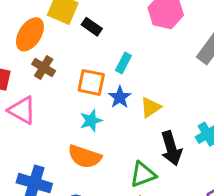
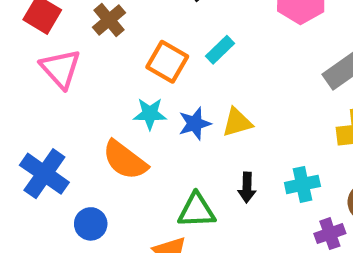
blue star: (120, 97) -> (195, 124), moved
black arrow: (171, 148) -> (247, 188), size x0.6

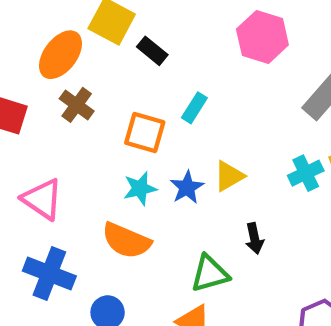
pink triangle: (60, 69) -> (42, 199), moved
cyan cross: (302, 184) -> (306, 173), moved

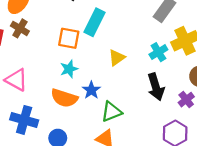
brown cross: (77, 105) -> (20, 28), moved
cyan rectangle: (194, 108) -> (95, 22), size x1.6
blue star: (187, 187) -> (91, 90), moved
black arrow: (254, 239) -> (156, 87), moved, size x1.6

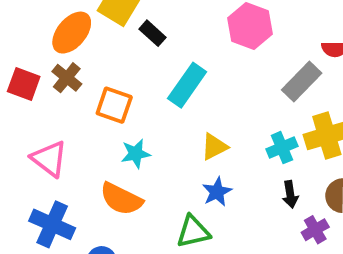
orange square: (69, 38) -> (114, 105), moved
black arrow: (156, 87) -> (290, 194), moved, size x0.6
blue star: (91, 90) -> (217, 192), moved

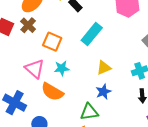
pink triangle: (49, 159) -> (35, 69), moved

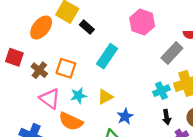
brown cross: (28, 25) -> (39, 70), moved
yellow triangle: (104, 68) -> (105, 97), moved

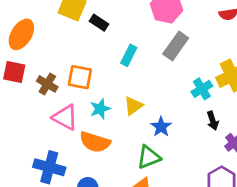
orange ellipse: (41, 28) -> (21, 34), moved
gray rectangle: (172, 53) -> (176, 46), moved
cyan rectangle: (107, 56) -> (129, 55), size x0.7

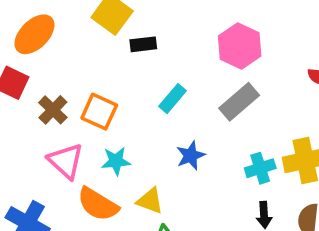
black rectangle: (99, 23) -> (143, 44), turned -54
yellow triangle: (133, 106) -> (150, 201), moved, turned 42
blue star: (161, 127) -> (191, 156), moved

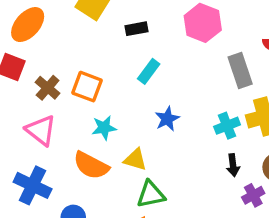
black rectangle: (143, 44) -> (136, 29), moved
gray rectangle: (239, 102) -> (240, 71), moved, turned -64
pink triangle: (66, 161) -> (41, 130), moved

